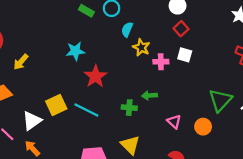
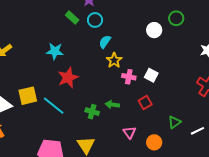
red square: (181, 29) -> (145, 103), moved
green triangle: (220, 100) -> (174, 122), size x0.6

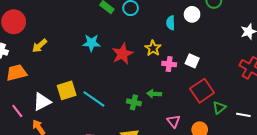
cyan semicircle: (105, 42) -> (171, 23), moved, turned -32
red star: (68, 78) -> (122, 54), moved
red square: (145, 103) -> (202, 91), moved, size x1.6
white line: (197, 131) -> (243, 115), turned 40

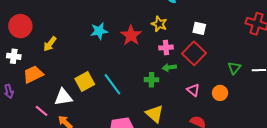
pink cross: (169, 64) -> (166, 48), moved
red square: (202, 91) -> (194, 53), moved
cyan line: (94, 99) -> (112, 84), turned 30
white triangle: (42, 102) -> (63, 97), turned 30

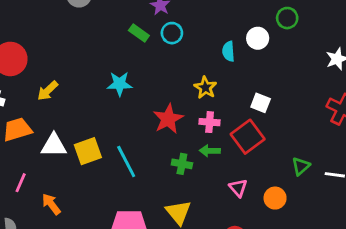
red star: (131, 35) -> (168, 119), moved
white triangle: (63, 97) -> (54, 145), moved
pink line: (41, 111) -> (21, 183), turned 64

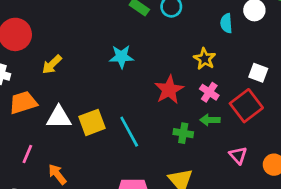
pink cross: (210, 122) -> (209, 92), turned 30

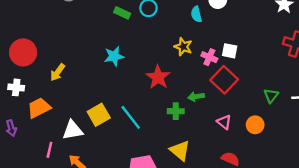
pink cross: (209, 92) -> (209, 57), moved
white triangle: (59, 117) -> (73, 130), moved

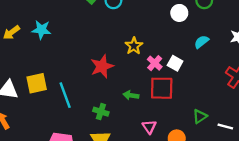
cyan semicircle: (196, 14) -> (201, 42), moved, turned 48
cyan star: (114, 56) -> (41, 30), moved
red square: (224, 80) -> (162, 88), turned 30
green cross: (176, 111) -> (101, 112), moved

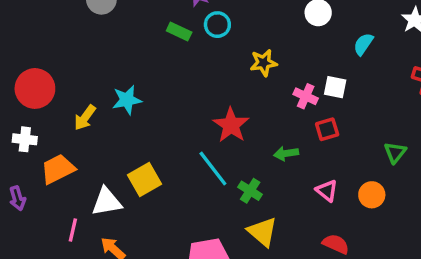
yellow star: (134, 46) -> (264, 63), moved, turned -30
red square: (162, 88) -> (327, 129), size x0.6
cyan line: (65, 95) -> (213, 168), moved
green cross: (101, 112) -> (250, 191), turned 32

